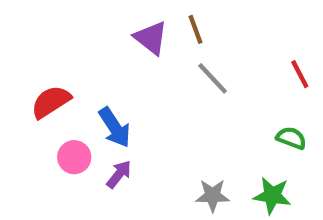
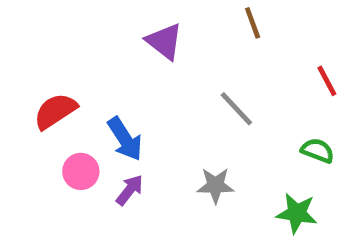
brown line: (196, 29) -> (253, 23), moved
gray line: (213, 78) -> (236, 109), moved
gray star: (213, 195) -> (215, 185), moved

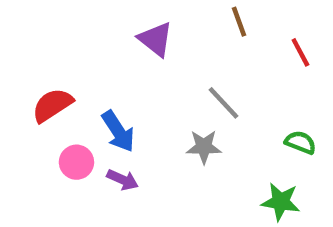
red line: (327, 81) -> (300, 52), moved
gray star: (215, 185) -> (204, 147), moved
purple arrow: (130, 190) -> (123, 180), turned 76

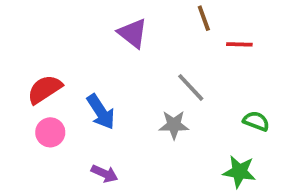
red line: (300, 52) -> (239, 44), moved, turned -60
pink circle: (76, 162) -> (50, 132), moved
purple arrow: (123, 180) -> (105, 174), moved

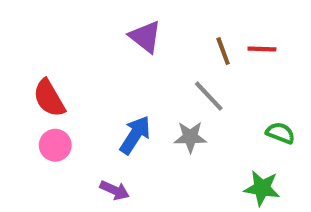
brown line: (204, 18) -> (223, 51), moved
red semicircle: (45, 89) -> (49, 98), turned -87
blue arrow: (101, 112) -> (135, 135), moved, turned -114

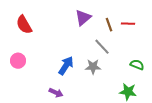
purple triangle: (145, 37) -> (83, 18), moved, turned 42
red semicircle: (49, 98) -> (24, 25), moved
pink circle: (55, 145) -> (18, 61), moved

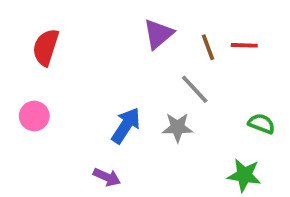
red semicircle: (24, 25) -> (46, 47), turned 48

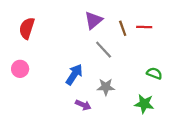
gray line: (195, 89) -> (104, 50), moved
gray star: (177, 127) -> (106, 87), moved
purple arrow: (107, 177) -> (83, 105), moved

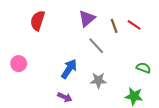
red line: (144, 27) -> (134, 25), turned 32
red semicircle: (27, 28) -> (38, 21), moved
purple arrow: (83, 105) -> (65, 97), moved

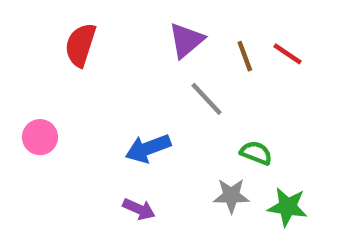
green semicircle: (143, 68) -> (256, 153), moved
blue arrow: (69, 69) -> (148, 148), turned -144
gray star: (98, 80) -> (231, 196), moved

